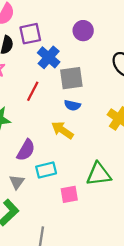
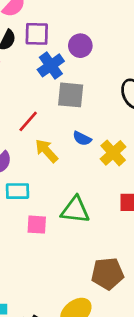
purple circle: (83, 31) -> (80, 46), moved
red line: (33, 91) -> (28, 121), moved
blue semicircle: (72, 105) -> (82, 138), moved

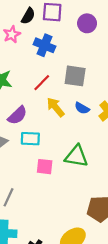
blue cross: (51, 65) -> (44, 45), moved, turned -35
gray square: (71, 95) -> (75, 76), moved
blue semicircle: (82, 138) -> (82, 108), moved

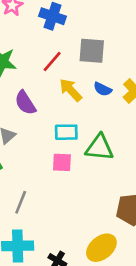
purple semicircle: (17, 115) -> (25, 103), turned 105
cyan rectangle: (30, 139) -> (66, 132), moved

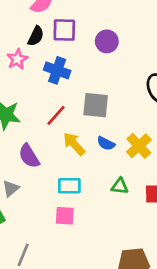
green triangle: (99, 147) -> (120, 186), moved, size x0.6

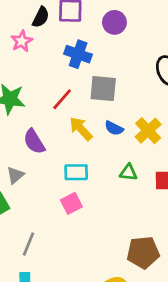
blue cross: (57, 70) -> (78, 54), moved
pink square: (65, 216) -> (71, 203), turned -30

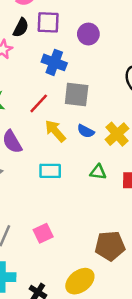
pink square: (71, 203) -> (43, 233), moved

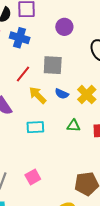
purple circle: (88, 34) -> (64, 27), moved
blue cross: (54, 62) -> (20, 38), moved

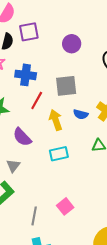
blue cross: (20, 38) -> (26, 75), moved
yellow arrow: (38, 95) -> (56, 120), turned 36

